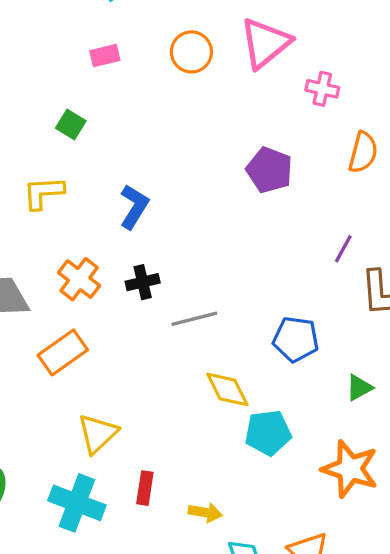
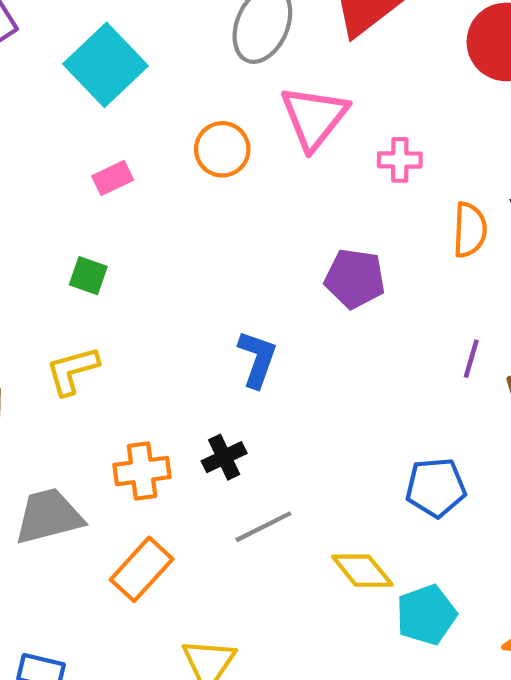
blue L-shape: (134, 207) -> (257, 359), moved
orange cross: (79, 279) -> (142, 471), turned -33
gray line: (194, 319) -> (263, 527), moved

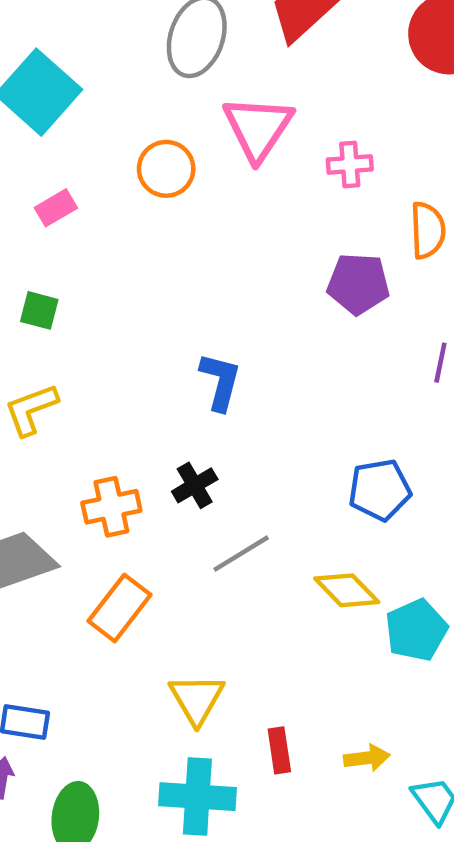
purple pentagon: (355, 279) -> (358, 284), moved
blue pentagon: (436, 487) -> (380, 490), moved

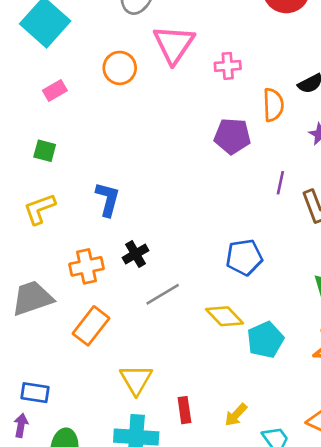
blue L-shape: (220, 381) -> (108, 199), moved
yellow arrow: (367, 758) -> (236, 415), turned 140

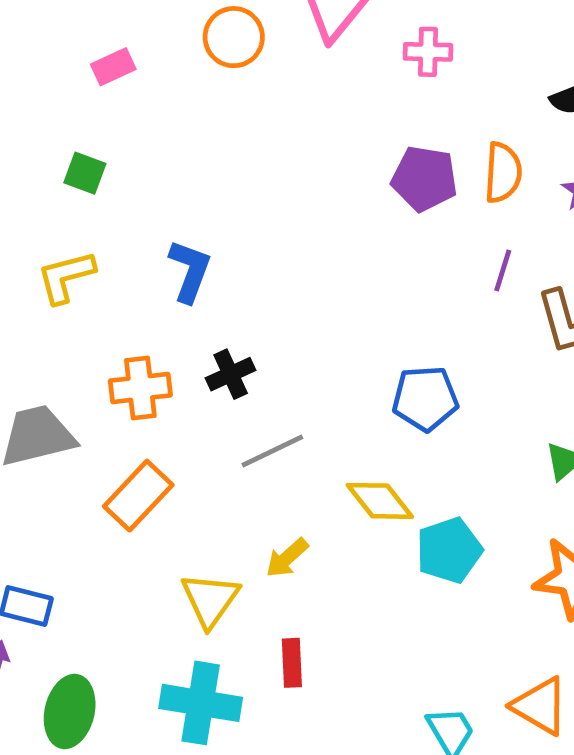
orange semicircle: (273, 105) -> (503, 173), moved
yellow arrow: (236, 415) -> (287, 558), moved

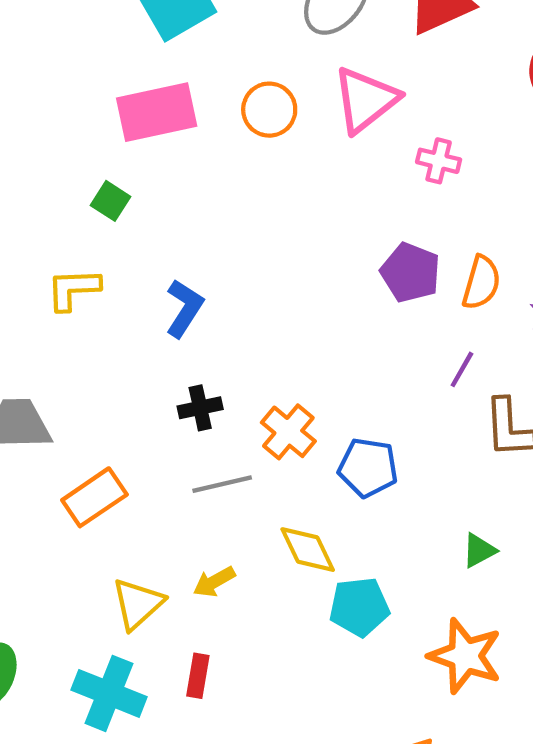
pink rectangle: (113, 67) -> (157, 112), size x2.0
orange cross: (140, 388) -> (288, 432), moved, turned 34

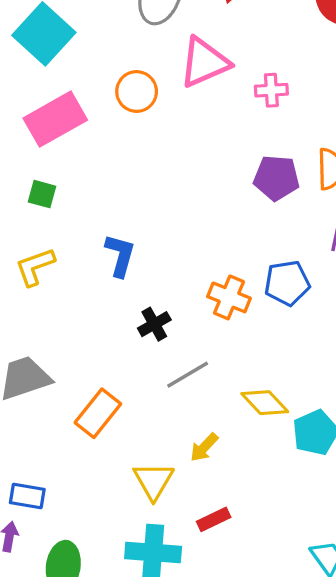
pink triangle: (366, 100) -> (204, 62), turned 32
orange cross: (288, 432) -> (229, 297), moved
blue pentagon: (368, 468) -> (287, 283), moved
red rectangle: (198, 676) -> (214, 519), turned 72

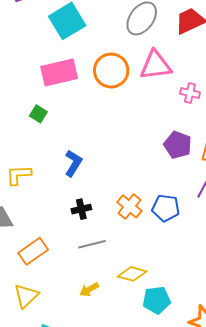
orange circle: (137, 91) -> (111, 71), size x1.4
yellow L-shape: (35, 267) -> (19, 175), moved
yellow diamond: (265, 403) -> (132, 274), turned -48
yellow triangle: (154, 481) -> (26, 296), moved

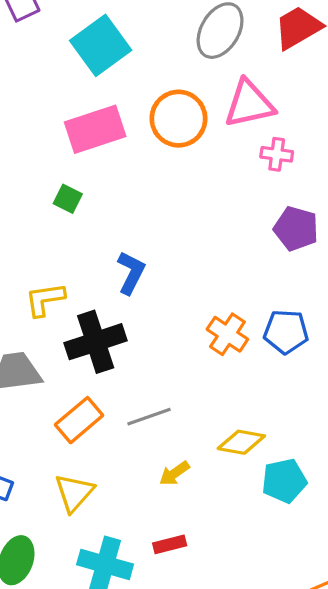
pink cross: (190, 93) -> (277, 154), moved
black cross: (81, 209) -> (96, 342), moved, size x1.8
gray line: (92, 244) -> (149, 417), moved

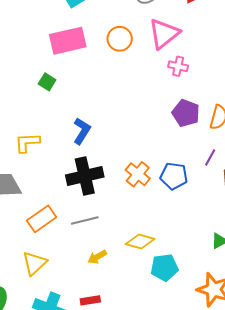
pink triangle: (249, 104) -> (164, 34), turned -32
orange circle: (179, 119) -> (120, 39), size x0.7
black cross: (96, 342) -> (85, 176), moved

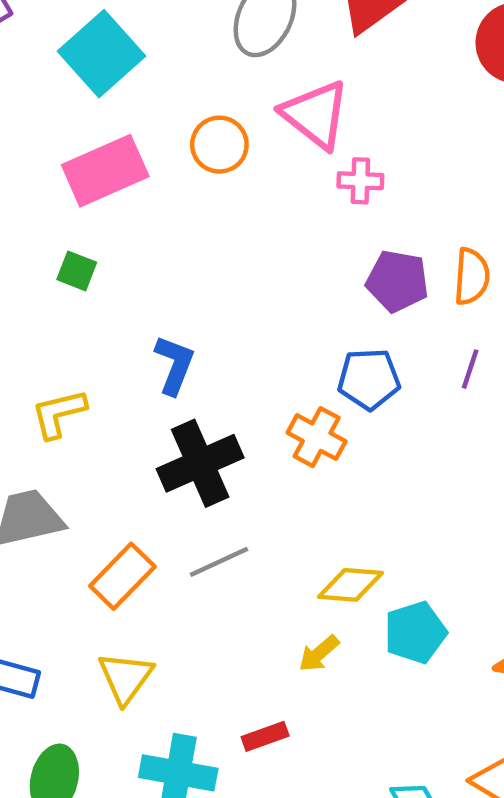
pink triangle: (164, 34) -> (315, 115), turned -32
blue pentagon: (174, 176) -> (369, 379), moved
yellow arrow: (97, 257) -> (319, 654), moved

